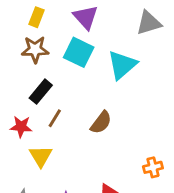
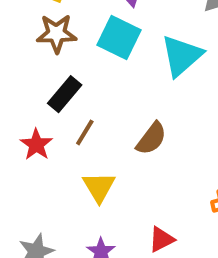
red star: (21, 127) -> (36, 145), turned 30
yellow triangle: (41, 156) -> (99, 187), moved

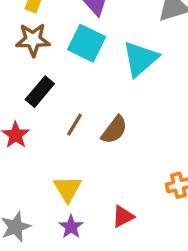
brown line: (85, 132) -> (74, 125), moved
yellow triangle: (99, 187) -> (68, 189), moved

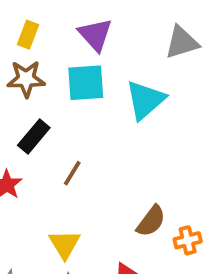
cyan square: (87, 43) -> (86, 83), turned -30
brown semicircle: (114, 130) -> (151, 221), moved

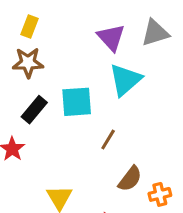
purple triangle: (95, 35) -> (111, 37), moved
cyan square: (86, 83) -> (77, 102), moved
brown line: (72, 173) -> (108, 140), moved

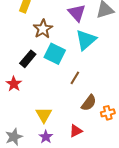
brown star: (28, 63) -> (43, 29), moved, turned -30
cyan square: (77, 102) -> (55, 54), turned 30

